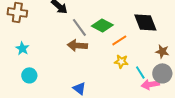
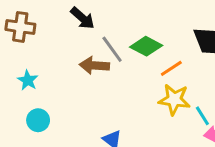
brown arrow: (77, 45) -> (94, 65), moved
yellow star: (121, 61) -> (174, 100), size x1.5

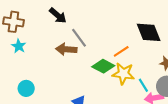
green diamond: (146, 46) -> (103, 66), moved
cyan star: (28, 80) -> (19, 46), moved

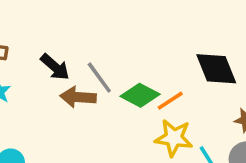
black arrow: (58, 16) -> (55, 67), moved
green diamond: (103, 66) -> (140, 95), moved

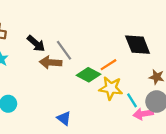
green diamond: (140, 95) -> (89, 75), moved

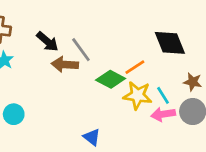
cyan line: (132, 100) -> (163, 95), moved
pink arrow: (143, 114) -> (163, 114), moved
blue triangle: (64, 118) -> (92, 137), moved

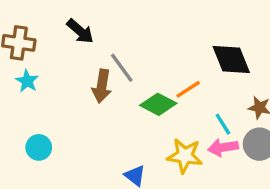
black arrow: (47, 42) -> (80, 31), moved
brown arrow: (65, 64) -> (102, 86), turned -85
yellow star: (138, 95) -> (185, 156), moved

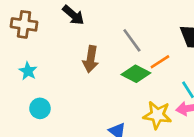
gray line: (122, 68) -> (132, 40), moved
cyan star: (27, 81) -> (28, 71), moved

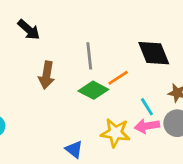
gray line: (132, 40) -> (89, 56), turned 30

